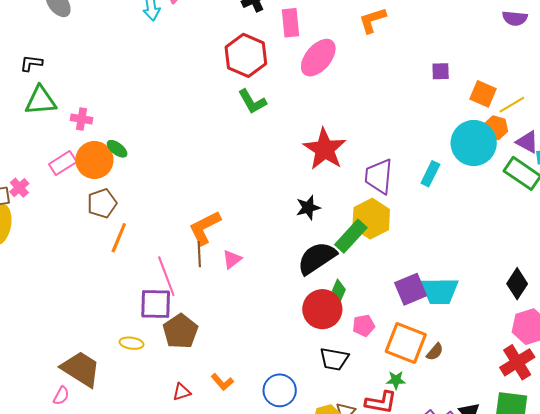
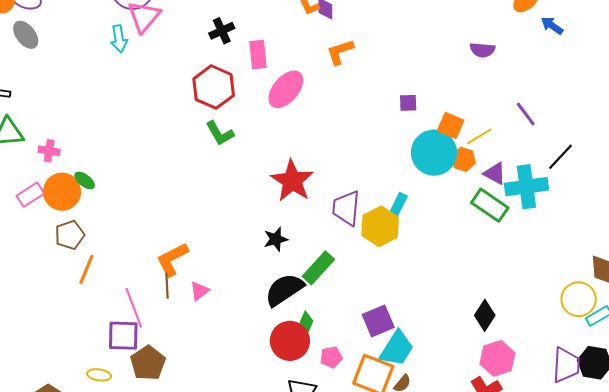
cyan circle: (474, 143) -> (434, 153), moved
yellow hexagon: (371, 219) -> (380, 226), moved
cyan trapezoid: (440, 291) -> (397, 349), moved, turned -57

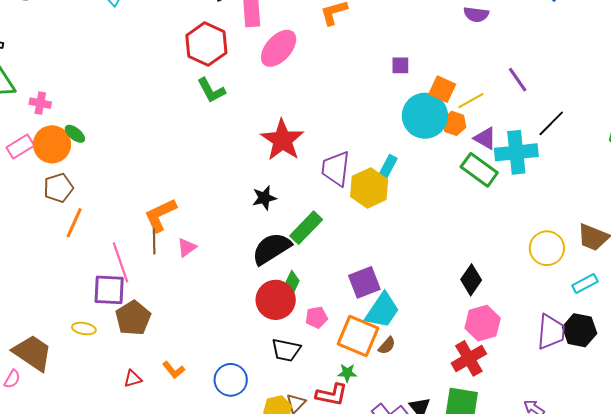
yellow circle: (579, 299) -> (547, 248), moved

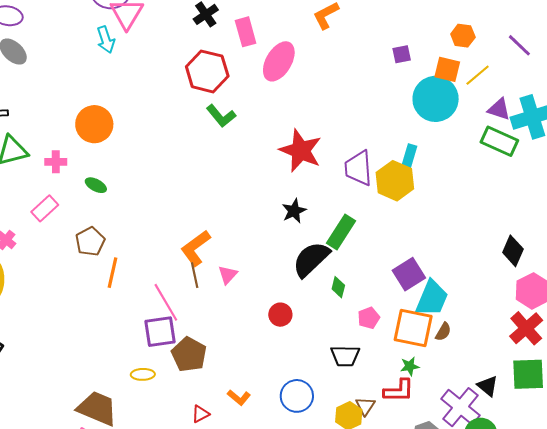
orange hexagon: (454, 123) -> (463, 36), moved
orange circle: (52, 144) -> (94, 124), moved
red circle: (276, 300) -> (280, 315), moved, size x0.6

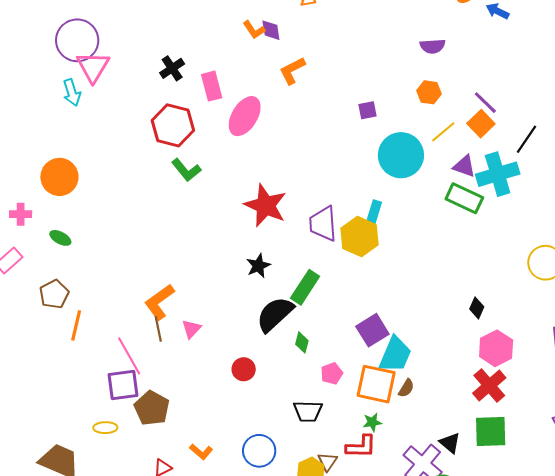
orange square: (447, 69) -> (481, 124), moved, turned 32
black diamond: (513, 251) -> (477, 308), size x0.7

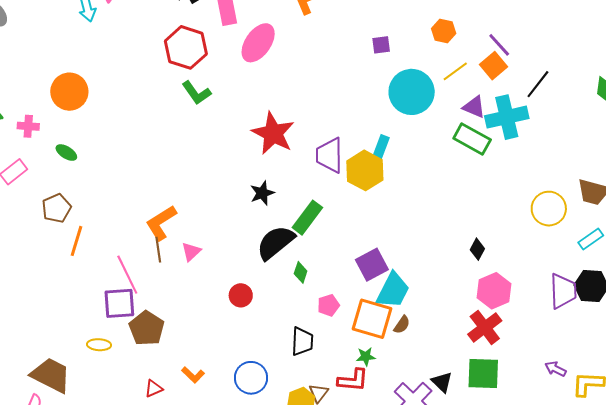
black trapezoid: (308, 411) -> (302, 341), turned -92

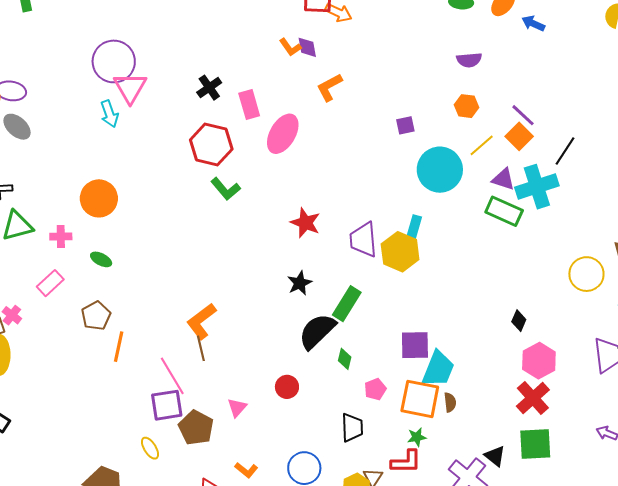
red star: (273, 133) -> (305, 223), size x0.7
pink triangle: (191, 252) -> (237, 408), moved
purple square: (372, 265) -> (415, 345), turned 32
brown semicircle: (402, 325) -> (450, 402), turned -36
yellow ellipse: (99, 345) -> (150, 448), turned 60

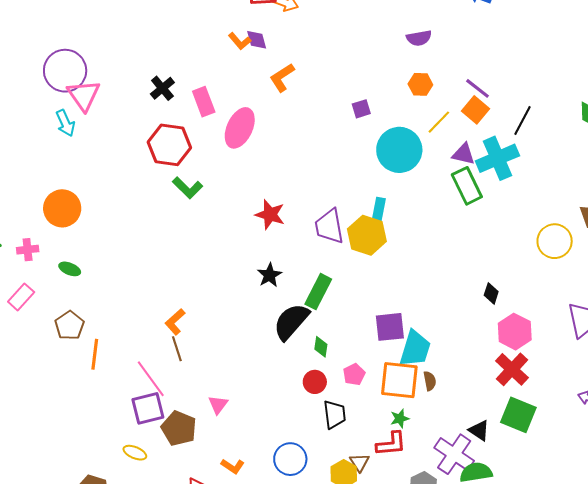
green rectangle: (504, 211) -> (467, 186), turned 45
orange L-shape: (201, 321) -> (175, 322), size x0.7
red circle: (287, 387) -> (315, 382), moved
green square: (535, 444) -> (518, 415), turned 30
yellow ellipse: (150, 448) -> (135, 453), turned -30

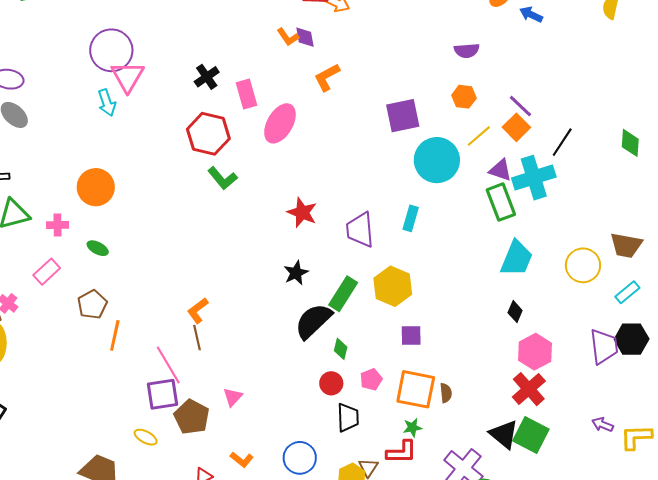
purple square: (361, 109) -> (403, 116), size x1.8
yellow hexagon: (367, 235) -> (393, 286), moved
purple square: (390, 327) -> (411, 335), size x0.7
cyan trapezoid: (415, 349) -> (517, 258), moved
black triangle: (479, 431) -> (504, 434), moved, size x1.4

